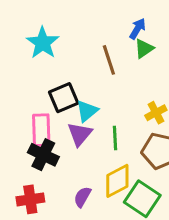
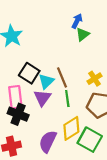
brown line: (109, 60) -> (62, 77), moved
black square: (64, 98) -> (29, 73), turned -30
purple semicircle: (82, 197) -> (48, 142), size x1.5

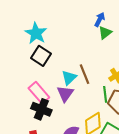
black square: (29, 73) -> (41, 56), moved
pink rectangle: (15, 97) -> (39, 93), turned -35
green line: (67, 99) -> (105, 94), moved

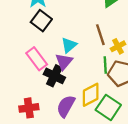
brown line: (84, 74) -> (100, 35), moved
black cross: (41, 109) -> (54, 76), moved

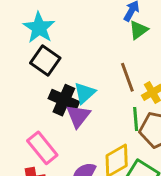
pink rectangle: (37, 59) -> (42, 148), moved
black cross: (54, 76) -> (64, 100), moved

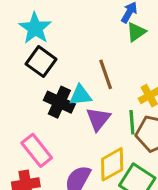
brown line: (127, 77) -> (106, 74), moved
cyan triangle: (85, 93) -> (80, 95), turned 35
purple triangle: (78, 116) -> (98, 119), moved

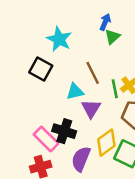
cyan star: (35, 28) -> (59, 39), moved
black cross: (59, 102) -> (64, 131), moved
green line: (132, 122) -> (115, 89), moved

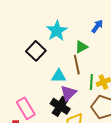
green triangle: (112, 37) -> (81, 47), moved
black cross: (64, 131) -> (60, 106), moved

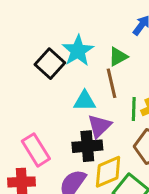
cyan star: (57, 31) -> (78, 51), moved
black cross: (60, 106) -> (87, 146), turned -36

